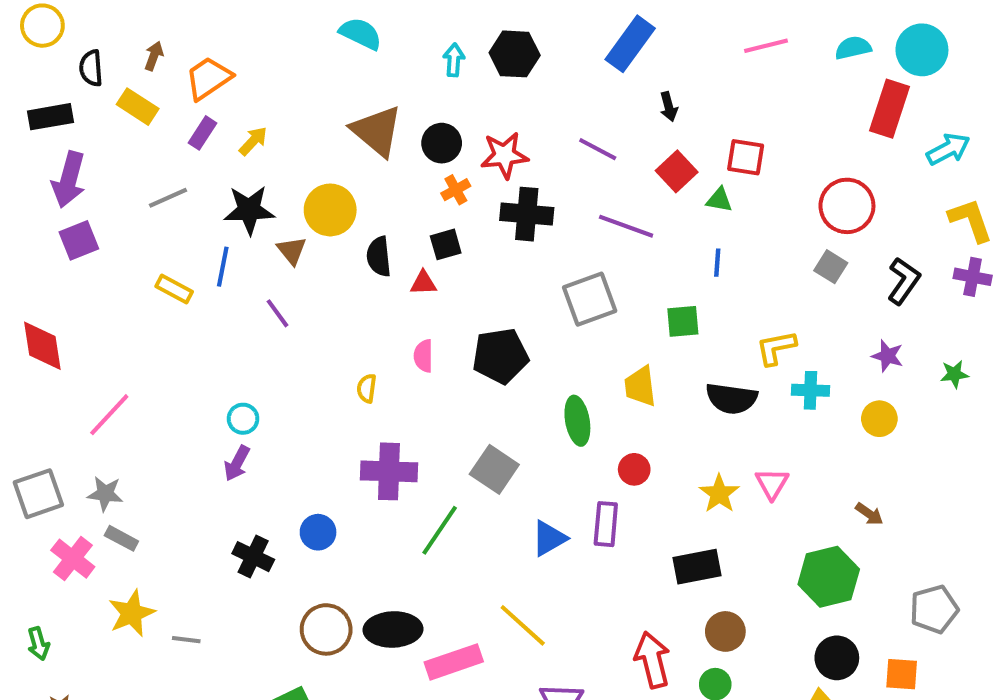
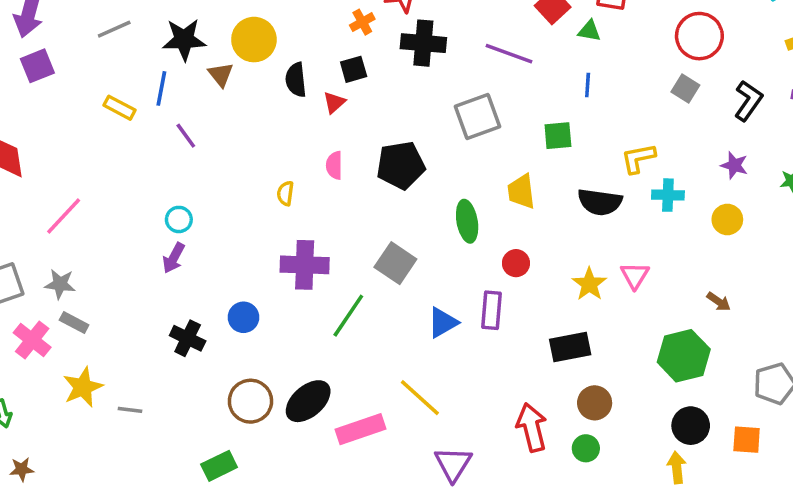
red triangle: (423, 283) -> (334, 102), turned -40
purple line: (277, 313) -> (186, 136), moved
black ellipse: (393, 629) -> (308, 401), turned -39

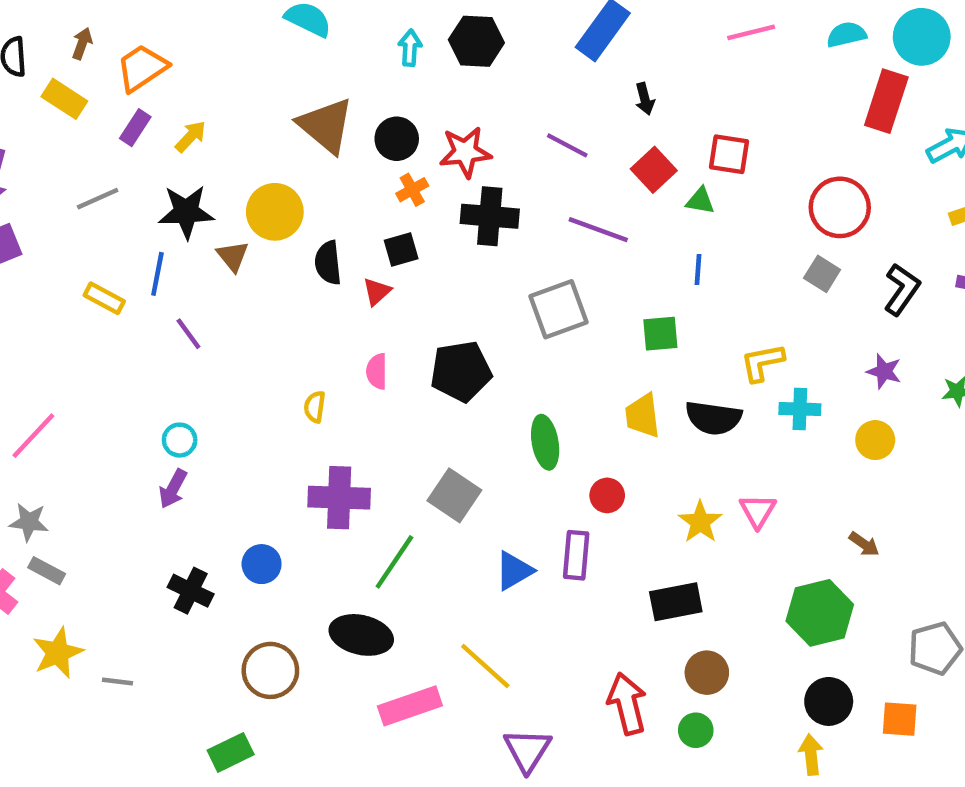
yellow trapezoid: (521, 192) -> (643, 416), moved
black ellipse: (308, 401) -> (361, 635), moved, turned 54

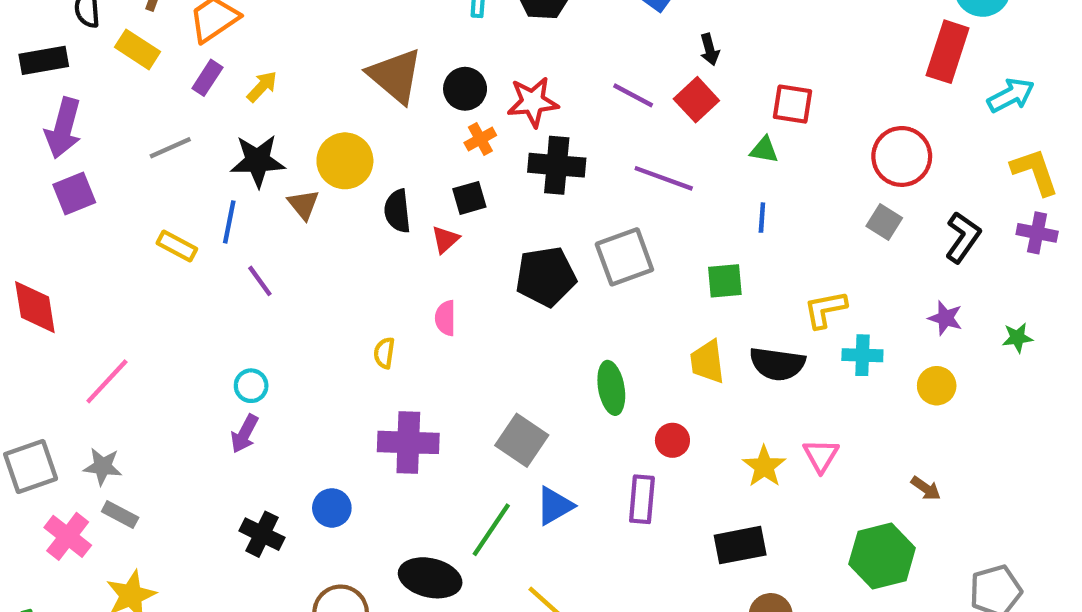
red square: (654, 170) -> (696, 100), moved
black pentagon: (461, 371) -> (546, 277), moved
green line: (394, 562) -> (491, 530), moved
blue triangle: (514, 571) -> (555, 506), moved

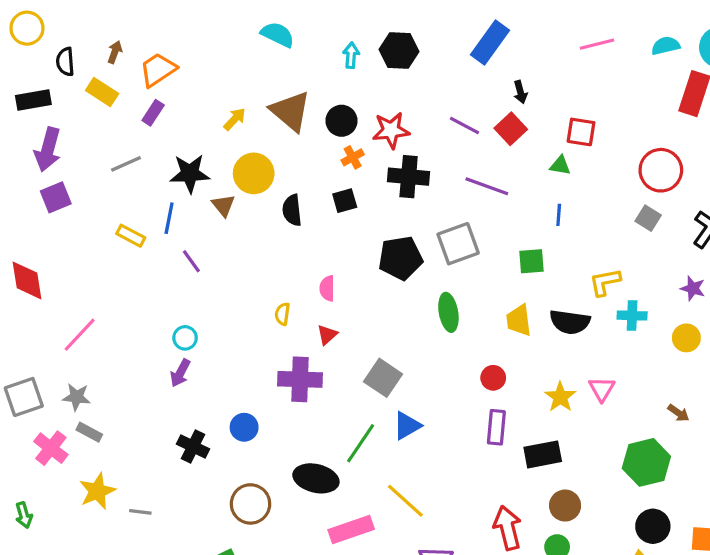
yellow arrow: (262, 87) -> (235, 119), moved
red triangle: (445, 239) -> (327, 335), moved
green ellipse: (611, 388) -> (448, 312), moved
purple rectangle: (642, 499) -> (496, 427), moved

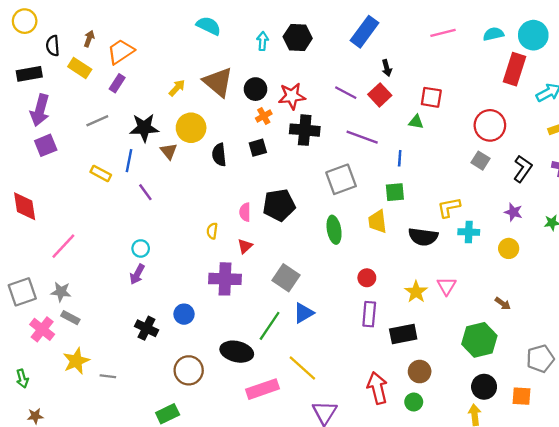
blue line: (559, 215) -> (400, 158), moved
black pentagon: (401, 258) -> (279, 205), moved
yellow trapezoid: (519, 320) -> (377, 222), moved

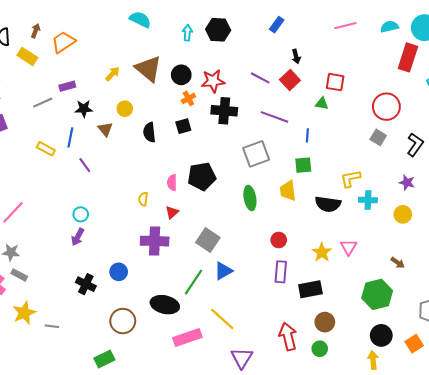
blue rectangle: (364, 32) -> (277, 25), size x0.6
purple rectangle: (117, 83) -> (67, 86), moved, turned 42
black star: (144, 128) -> (84, 109), size x0.7
yellow circle: (191, 128) -> (125, 109), size x0.6
orange square: (522, 396) -> (414, 344), turned -36

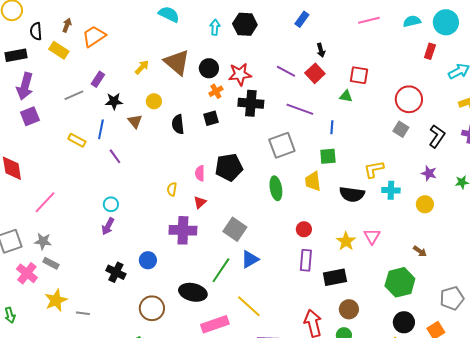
red rectangle: (408, 57) -> (430, 51), size x0.6
purple rectangle: (67, 86) -> (98, 79), turned -42

